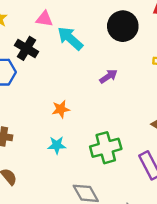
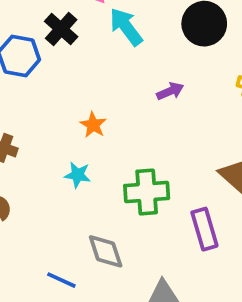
orange star: (61, 109) -> (93, 125), turned 30

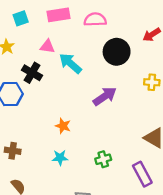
purple arrow: (170, 91) -> (105, 96), size x1.5
green cross: (147, 192) -> (103, 159), size x0.6

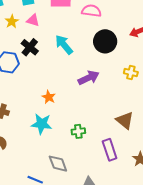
pink triangle: (47, 46) -> (33, 20), moved
cyan star: (60, 158) -> (42, 124), size x1.5

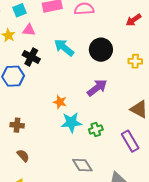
black circle: (105, 41) -> (101, 50), moved
purple arrow: (89, 78) -> (97, 88), moved
cyan star: (42, 124) -> (71, 122), moved

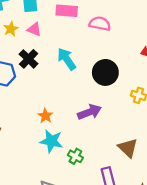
green cross: (96, 129) -> (75, 156), turned 32

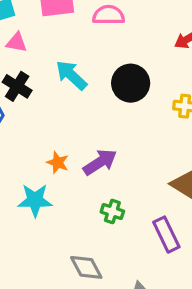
purple arrow: (89, 112) -> (100, 162), moved
cyan star: (51, 141) -> (35, 200), moved

